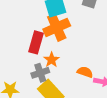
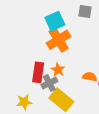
red rectangle: (36, 42) -> (38, 72), moved

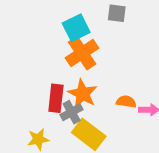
orange star: (58, 70) -> (83, 94), size x1.5

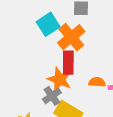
orange cross: (82, 53) -> (71, 37), moved
red rectangle: (56, 98) -> (68, 63), moved

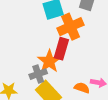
orange semicircle: (97, 82) -> (82, 88), moved

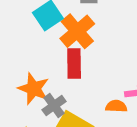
orange star: (49, 61) -> (34, 89), moved

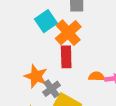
orange semicircle: (116, 106) -> (96, 76), moved

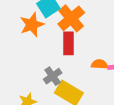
orange star: (36, 76) -> (32, 25), moved, turned 30

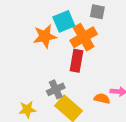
orange semicircle: (99, 64) -> (102, 99), moved

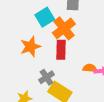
orange star: (45, 36) -> (30, 47), moved
orange semicircle: (102, 99) -> (90, 68), moved

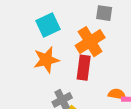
cyan square: (45, 17) -> (48, 25), moved

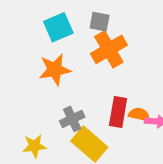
gray square: (104, 13) -> (100, 22), moved
red rectangle: (84, 68) -> (118, 112), moved

